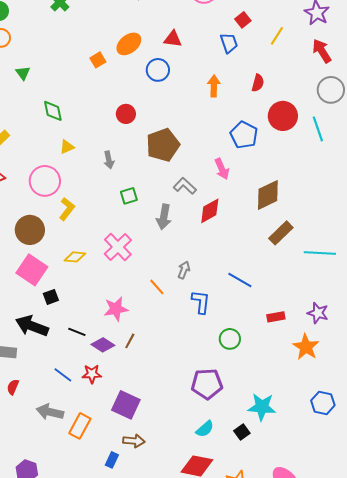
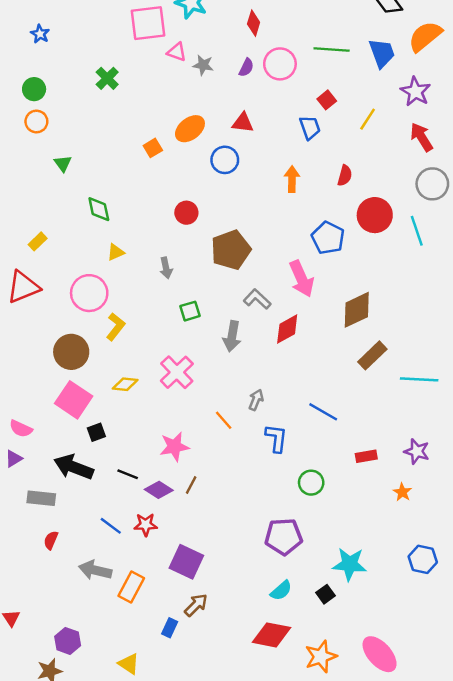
pink arrow: (222, 169) -> (302, 279), size x1.4
orange star: (306, 347) -> (402, 492), size x0.6
brown arrow: (134, 441) -> (196, 605), turned -50

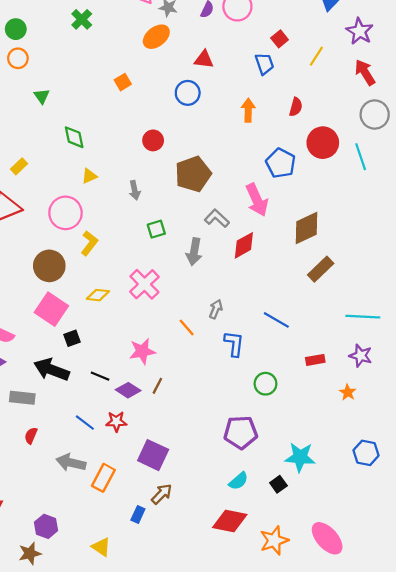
orange ellipse: (190, 129) -> (156, 37), moved
cyan line: (419, 379) -> (363, 317), moved

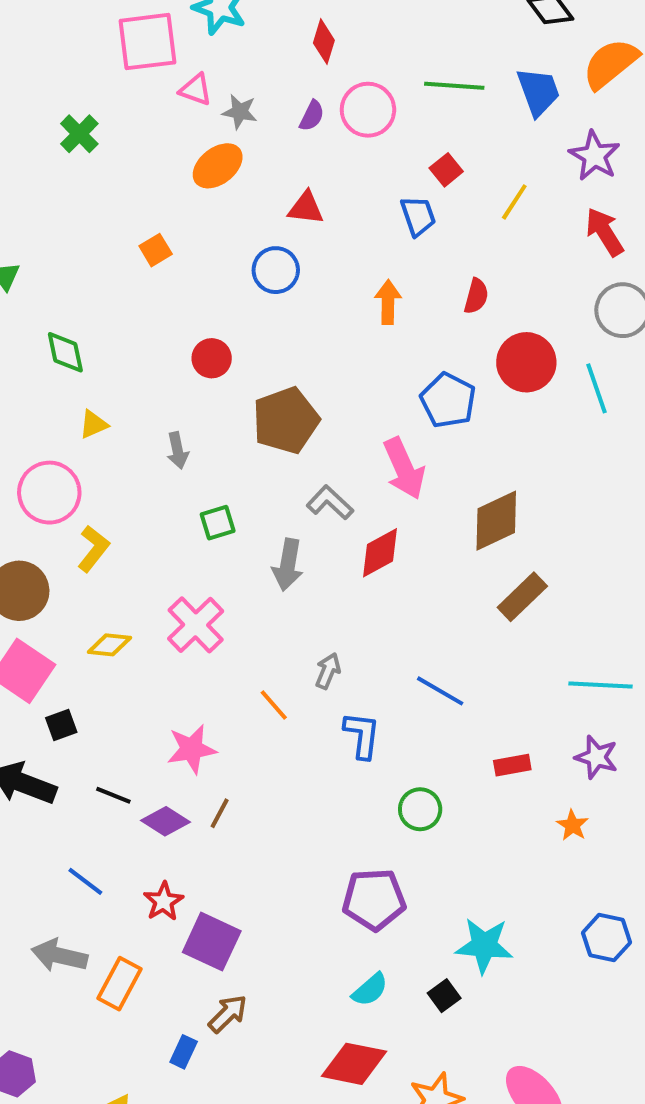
red star: (116, 422) -> (164, 901), moved, turned -30

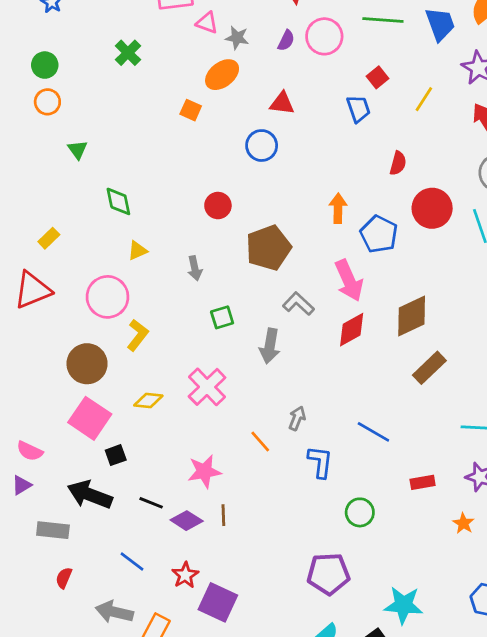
orange square: (156, 250) -> (191, 110), moved, turned -35
orange arrow: (388, 302) -> (338, 208), moved
red diamond: (380, 553) -> (352, 330), moved
brown line: (220, 813) -> (223, 515), turned -30

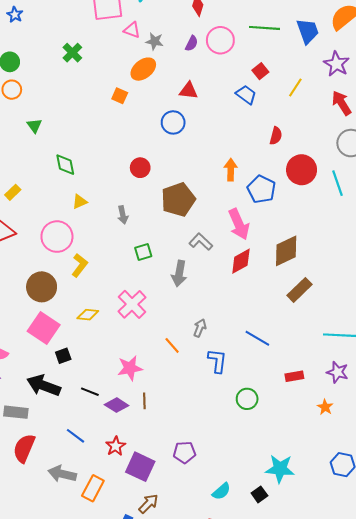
blue trapezoid: (358, 109) -> (246, 95), turned -35
purple pentagon: (328, 574) -> (184, 452), moved, size x0.7
red semicircle: (64, 578) -> (24, 448), size x1.8

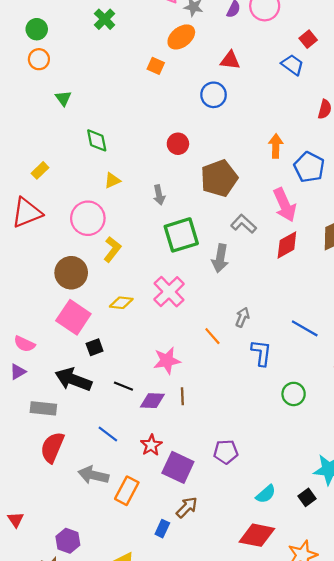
green square: (143, 252) -> (181, 235), size x1.8
purple diamond: (117, 405) -> (152, 401), turned -30

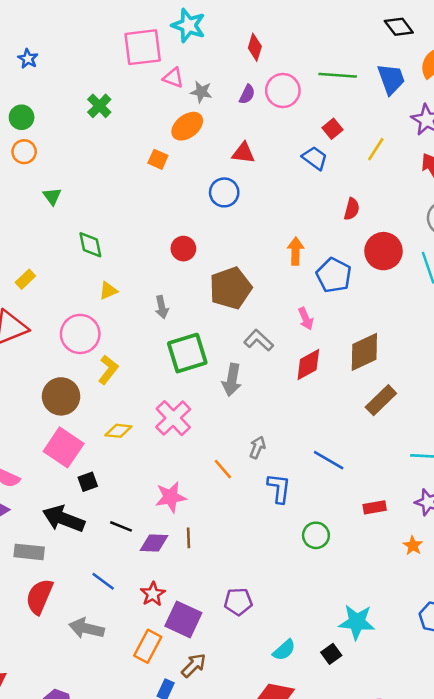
pink arrow: (285, 205) -> (306, 319), size x0.6
orange rectangle: (127, 491) -> (148, 646), moved

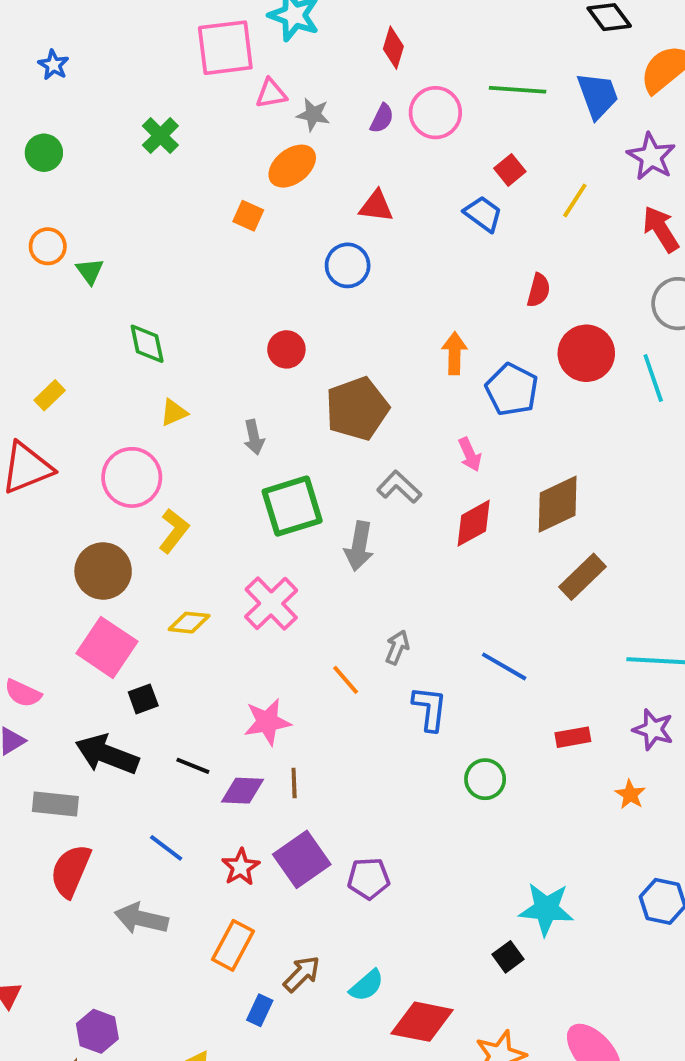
pink triangle: (173, 78) -> (271, 94), turned -30
orange circle: (24, 152) -> (48, 246), moved
purple square: (183, 619) -> (302, 859), moved, turned 30
cyan semicircle: (284, 650) -> (367, 985), moved

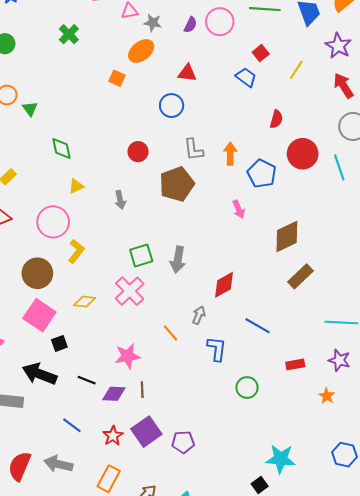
gray L-shape: (399, 487) -> (194, 150), moved, turned -140
green square: (292, 506) -> (141, 255), moved, size x0.7
red diamond: (474, 523) -> (224, 285), moved
red semicircle: (71, 871) -> (20, 466), moved

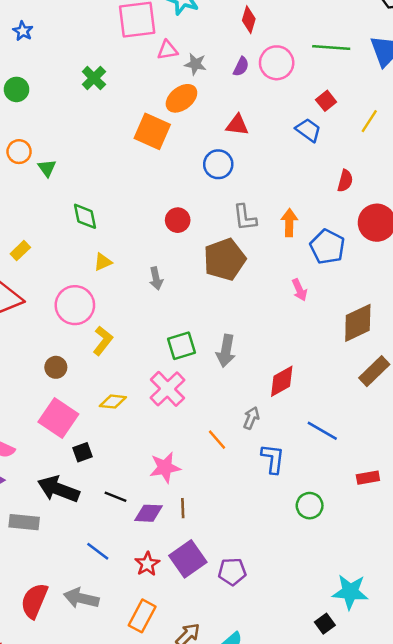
orange square: (117, 78) -> (152, 131), size x1.8
brown circle: (37, 273) -> (56, 367), size x0.6

